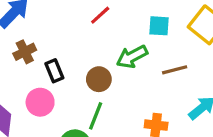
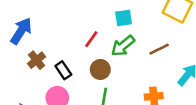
red line: (100, 15) -> (91, 39), moved
cyan square: (159, 26) -> (124, 18), moved

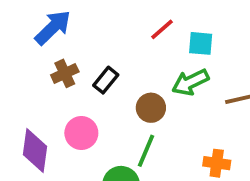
red line: (91, 39) -> (162, 29), moved
black rectangle: (63, 70) -> (106, 80), moved, turned 60

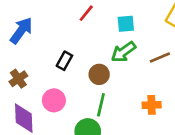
red line: (162, 29) -> (86, 13), moved
brown cross: (65, 73) -> (18, 79), moved

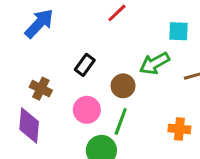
cyan square: (126, 24) -> (178, 31), moved
brown cross: (18, 79) -> (41, 89), moved, turned -36
pink circle: (54, 100) -> (87, 110), moved

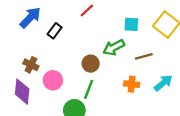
black rectangle: (85, 65) -> (55, 31), moved
pink circle: (87, 110) -> (53, 80), moved
orange cross: (179, 129) -> (132, 84), moved

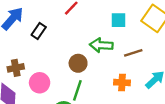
green arrow: (114, 47) -> (101, 45), turned 35
brown cross: (31, 65) -> (16, 68), turned -35

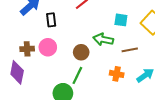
black rectangle: (39, 31) -> (51, 20), turned -48
pink circle: (40, 83) -> (48, 47), moved

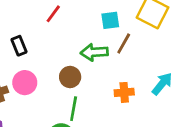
brown line: (130, 50) -> (124, 43), moved, turned -35

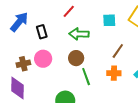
brown line: (124, 43) -> (118, 51), moved
green arrow: (94, 52) -> (79, 34), moved
green line: (74, 109) -> (86, 77), moved, turned -36

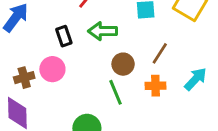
black rectangle: (42, 32) -> (64, 36), moved
brown circle: (76, 58) -> (123, 64), moved

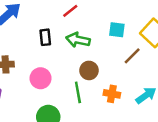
brown line: (160, 53) -> (132, 56), moved
pink circle: (52, 69) -> (41, 78), moved

